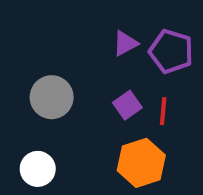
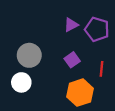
red line: (163, 111) -> (101, 69), moved
white circle: (38, 169) -> (21, 82), moved

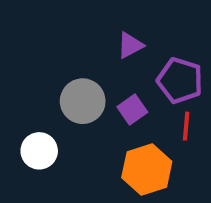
purple pentagon: (97, 29) -> (180, 80), moved
gray circle: (29, 55) -> (83, 101), moved

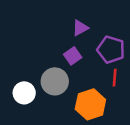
gray circle: (83, 101) -> (55, 81), moved
purple square: (132, 109) -> (73, 56), moved

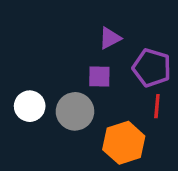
purple square: (73, 56) -> (99, 77), turned 36
white circle: (24, 93) -> (30, 106), moved

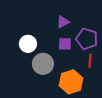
purple square: (99, 77) -> (65, 44), moved
white circle: (30, 106) -> (28, 44), moved

